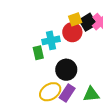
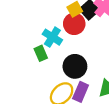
cyan cross: (51, 40) -> (52, 37), turned -36

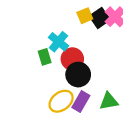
red circle: (74, 24) -> (72, 59), moved

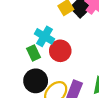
black circle: (78, 75) -> (36, 81), moved

